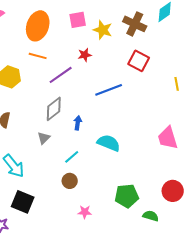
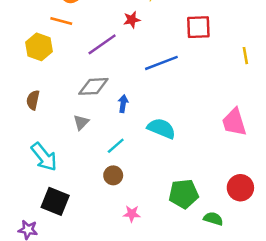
orange line: (38, 56) -> (61, 21), moved
red square: (139, 61) -> (198, 27), turned -30
gray diamond: (54, 109) -> (93, 86), turned 35

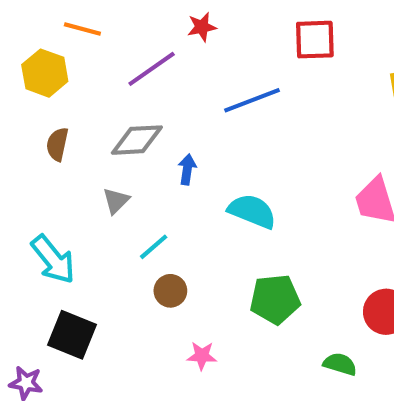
brown semicircle: (33, 100) -> (57, 144), moved
cyan line: (116, 146) -> (154, 247), moved
green pentagon: (184, 194) -> (275, 299), moved

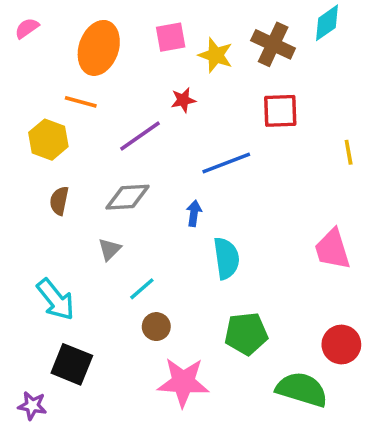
blue arrow: (187, 169) -> (194, 213), moved
cyan semicircle: (252, 211) -> (226, 258), turned 60
pink star: (202, 356) -> (183, 382), size x2.0
green semicircle: (340, 364) -> (302, 389), size x1.8

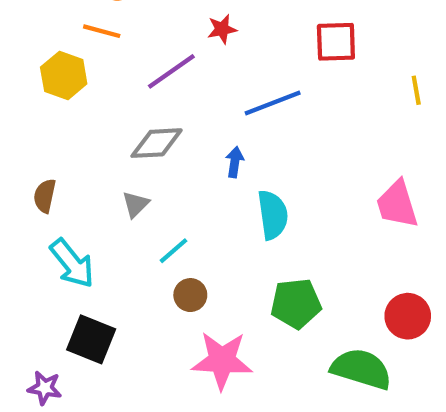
brown semicircle: (59, 201) -> (45, 196), moved

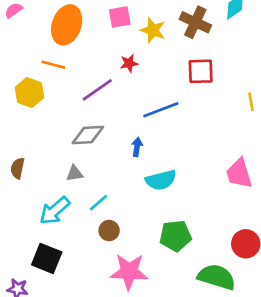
gray triangle: (135, 204) -> (75, 173), turned 36
cyan semicircle: (273, 215) -> (161, 180), turned 84
cyan arrow: (72, 263) -> (55, 211), moved, turned 88

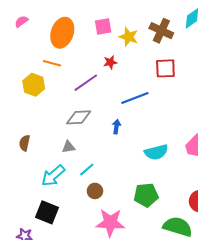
cyan semicircle: (161, 180) -> (156, 152), moved

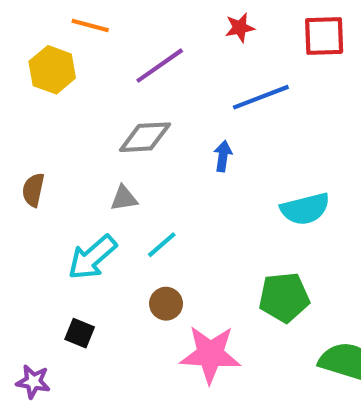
red star: (110, 62) -> (240, 28), moved
brown circle: (95, 191) -> (166, 304), moved
black square: (47, 212) -> (80, 333), size x0.6

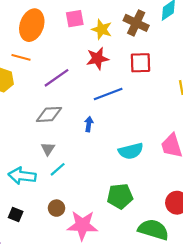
red star: (240, 28) -> (97, 58), size x1.5
gray triangle: (124, 198) -> (48, 149), moved, turned -48
cyan arrow: (92, 257) -> (22, 176), turned 48
brown circle: (166, 304) -> (57, 208), moved

